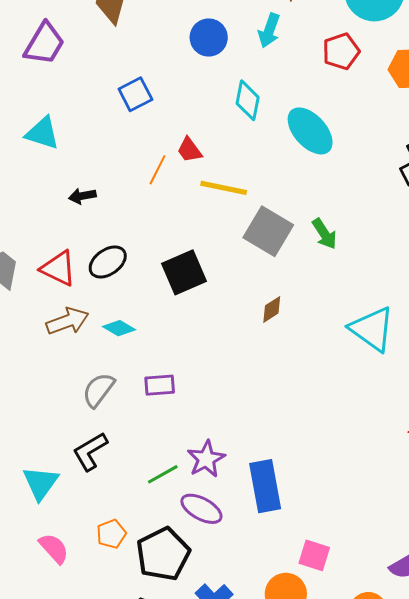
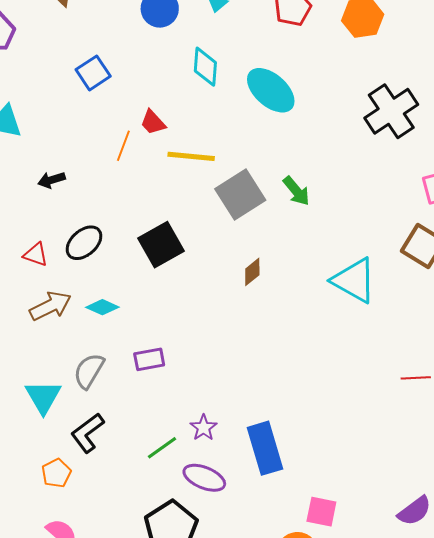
gray square: (268, 231) -> (240, 195), turned 33
red triangle: (58, 268) -> (36, 255), size x0.7
purple star: (206, 459) -> (203, 428), size x0.7
cyan triangle: (40, 483) -> (43, 397), moved
orange pentagon: (111, 534) -> (56, 473), moved

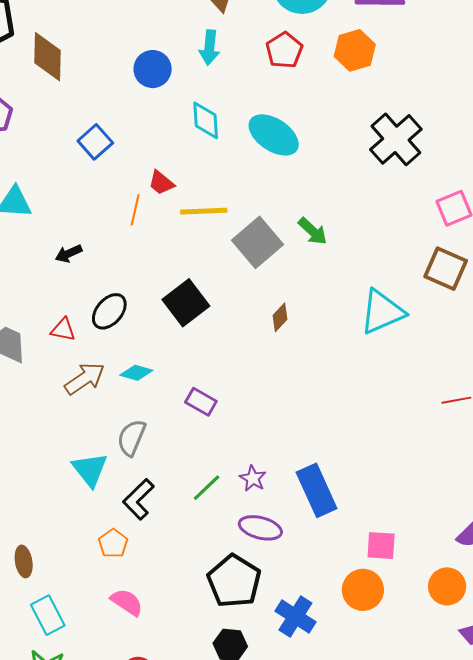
cyan triangle: (354, 280) -> (382, 312), turned -45
purple rectangle: (149, 359) -> (201, 402), moved, turned 48
green line: (162, 448) -> (207, 488), moved

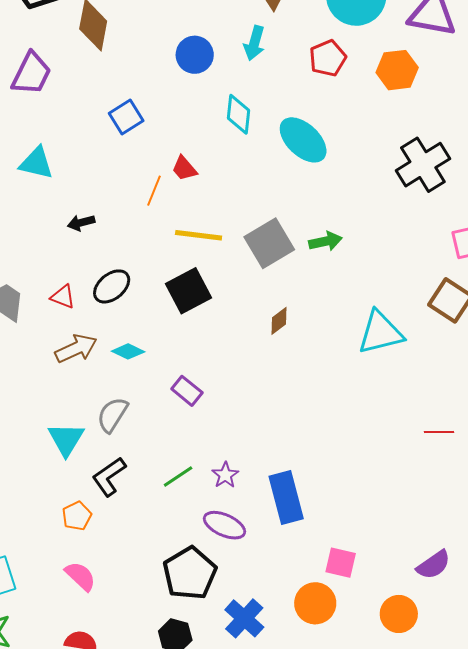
yellow line: (204, 211) -> (199, 235), moved
green arrow: (313, 231) -> (325, 241), turned -64

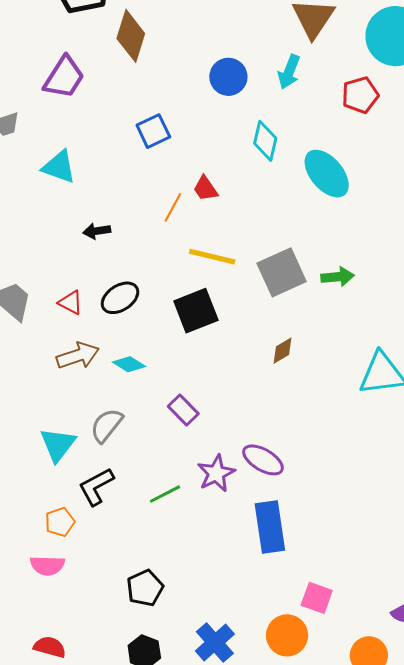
purple star: (225, 475) -> (216, 473), moved, size x1.4
purple ellipse: (224, 525) -> (263, 460), moved
black pentagon: (190, 573) -> (145, 588), moved, size x0.7
pink semicircle: (80, 576) -> (47, 565), moved, turned 132

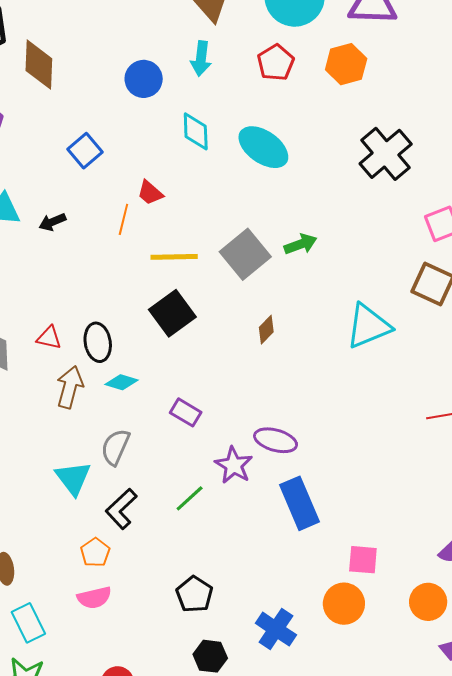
black arrow: (97, 231) -> (52, 222), moved
black ellipse: (120, 298) -> (98, 342), moved, turned -51
brown arrow: (78, 356) -> (70, 387), turned -42

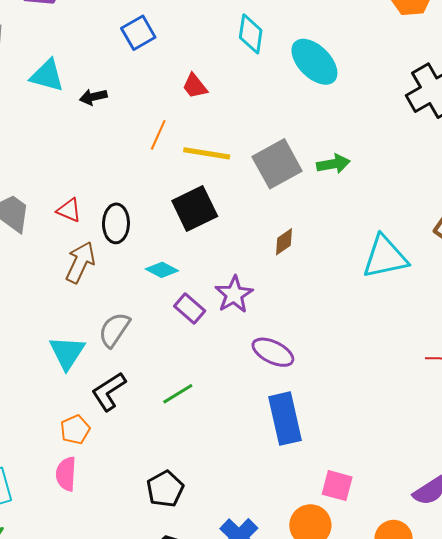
orange line: (123, 219) -> (158, 135), moved
cyan diamond: (122, 382) -> (162, 270), moved
purple star: (234, 465) -> (234, 294), moved
pink semicircle: (94, 598) -> (66, 474), turned 96

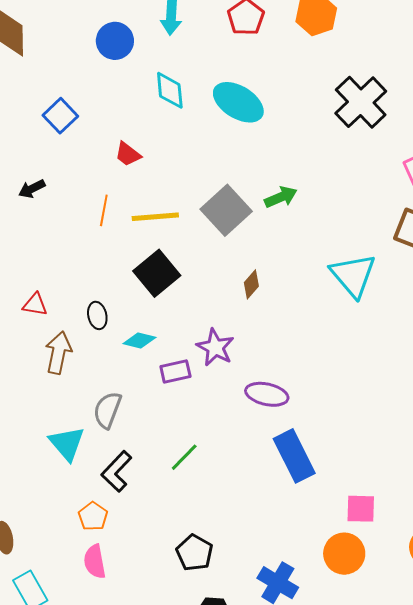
black ellipse: (116, 223) -> (97, 315), moved, size x0.7
cyan triangle: (385, 257) -> (353, 275), turned -45
purple rectangle: (190, 308) -> (175, 372), turned -40

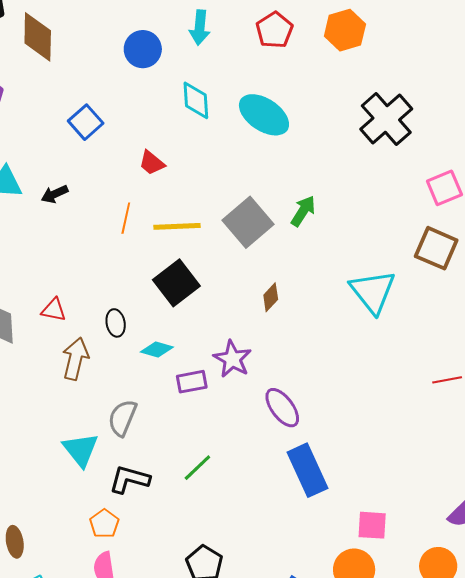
green arrow: (281, 197) -> (303, 211), turned -36
purple ellipse: (267, 394) -> (282, 408), turned 39
black L-shape: (117, 471) -> (129, 479), turned 60

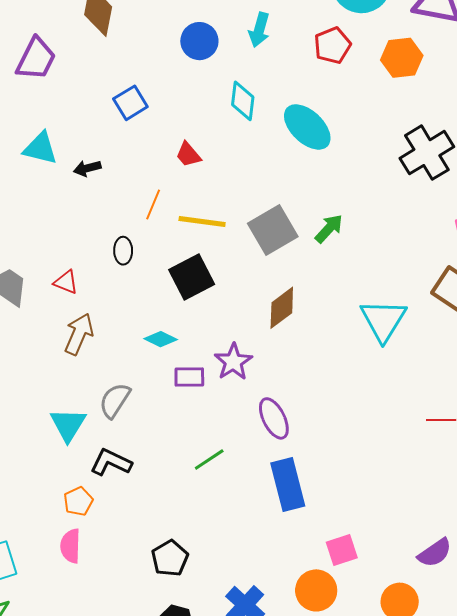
brown diamond: (271, 297) -> (282, 308), size x1.5
black ellipse: (116, 323) -> (123, 251), moved
green line: (197, 468) -> (209, 459), moved
pink square: (372, 525) -> (342, 550), turned -32

